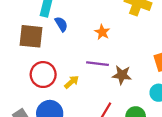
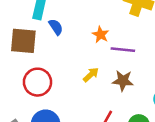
purple line: (97, 64) -> (123, 50), moved
yellow arrow: (72, 82) -> (91, 75), moved

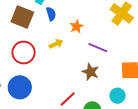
orange star: (101, 35) -> (77, 26), moved
yellow arrow: (91, 75) -> (56, 44), moved

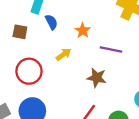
brown square: (22, 17) -> (20, 32), size x0.6
brown star: (91, 72) -> (97, 78), moved

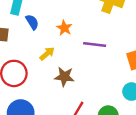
brown star: (97, 78) -> (64, 77), moved

